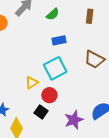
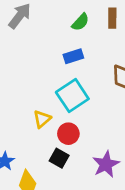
green semicircle: (53, 14) -> (80, 22), moved

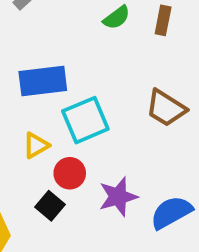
blue rectangle: (73, 56) -> (43, 81), moved, size x1.6
purple star: (106, 164) -> (118, 197), moved

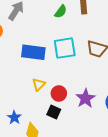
blue rectangle: (43, 81) -> (33, 52), turned 30
cyan square: (85, 120) -> (65, 48), moved, turned 30

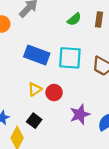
red circle: (59, 93) -> (54, 93), moved
black square: (54, 112) -> (34, 121), moved

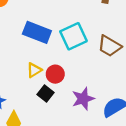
cyan square: (70, 58) -> (73, 36), turned -30
black square: (34, 121) -> (45, 94), moved

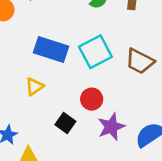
yellow triangle: (34, 70) -> (34, 86), moved
red circle: (55, 74) -> (92, 99), moved

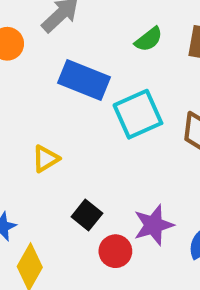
blue rectangle: (51, 49) -> (84, 80), moved
red circle: (92, 99) -> (115, 251), moved

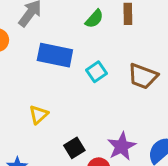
cyan square: (138, 114) -> (97, 72), size x0.6
black square: (87, 215) -> (74, 148), turned 30

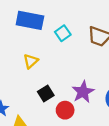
yellow triangle: (39, 114) -> (31, 61), moved

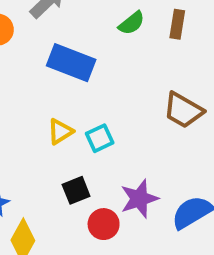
cyan square: (63, 33) -> (100, 138), moved

